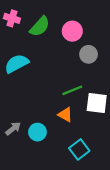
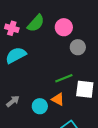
pink cross: (12, 18) -> (12, 28), moved
gray arrow: (13, 129) -> (13, 101), moved
cyan circle: (37, 132) -> (40, 106), moved

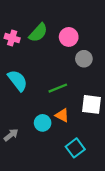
cyan semicircle: (16, 55) -> (18, 80), moved, turned 80
green line: (64, 78) -> (58, 88), moved
gray arrow: (13, 101) -> (11, 135), moved

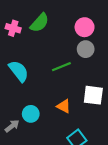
pink circle: (69, 37) -> (85, 27), moved
green line: (58, 88) -> (61, 67), moved
cyan circle: (43, 123) -> (31, 114), moved

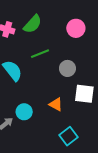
gray circle: (86, 49) -> (67, 68), moved
green line: (61, 67) -> (40, 54), moved

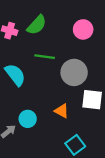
green line: (40, 54) -> (45, 57), turned 30
gray circle: (67, 68) -> (74, 72), size x1.5

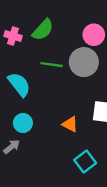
gray circle: (74, 72) -> (84, 62), moved
cyan circle: (28, 119) -> (23, 123), moved

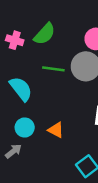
orange triangle: (70, 124) -> (56, 130), moved

